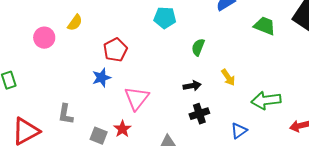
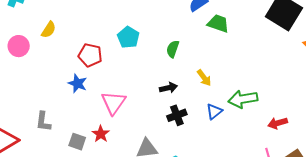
cyan pentagon: (165, 18) -> (128, 37), moved, turned 30
green trapezoid: (265, 26) -> (218, 23), moved
red pentagon: (115, 50) -> (90, 55), turned -30
blue star: (101, 78) -> (78, 83), turned -30
blue triangle: (239, 131) -> (214, 111), moved

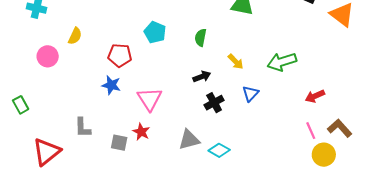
green arrow: (243, 99) -> (282, 62), moved

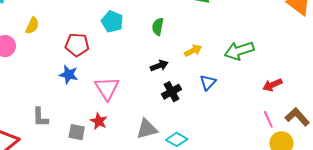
yellow arrow: (236, 62) -> (193, 51), turned -72

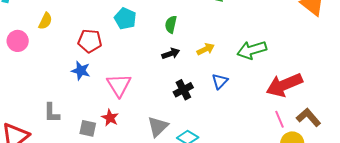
black arrow: (159, 66) -> (171, 54), moved
red arrow: (272, 85) -> (284, 85), size x1.8
gray triangle: (147, 129) -> (158, 127), turned -30

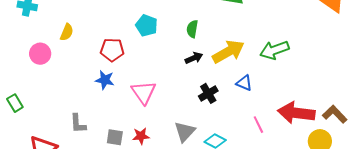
yellow arrow: (206, 49) -> (228, 52), size x1.8
blue triangle: (220, 81) -> (244, 83), turned -48
red arrow: (284, 85) -> (296, 113), moved, turned 33
red star: (110, 118) -> (141, 136), moved, turned -30
pink line: (280, 119) -> (258, 125), moved

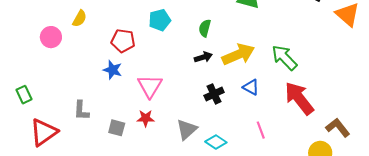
cyan pentagon: (146, 25) -> (160, 20), turned 30
green arrow: (274, 50) -> (284, 58), turned 60
green rectangle: (15, 103) -> (24, 95), moved
red arrow: (296, 113) -> (299, 98), moved, turned 39
red star: (141, 136) -> (146, 118), moved

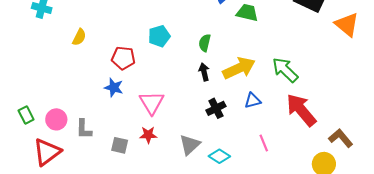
pink circle: (51, 37) -> (56, 119), moved
black arrow: (203, 57) -> (204, 72), turned -84
blue triangle: (251, 87) -> (253, 100), turned -42

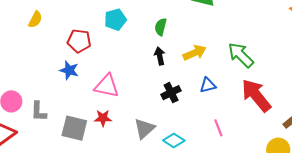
yellow arrow: (239, 68) -> (195, 53), size x0.7
pink triangle: (152, 103) -> (107, 86), turned -48
gray square: (120, 145) -> (74, 128), size x1.5

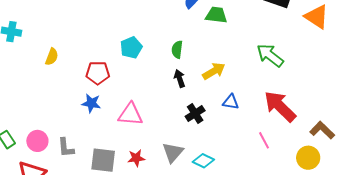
green arrow: (241, 55) -> (270, 55), moved
blue triangle: (208, 85) -> (231, 102), turned 30
red star: (103, 118) -> (136, 158), moved
pink line: (218, 128) -> (264, 140), moved

